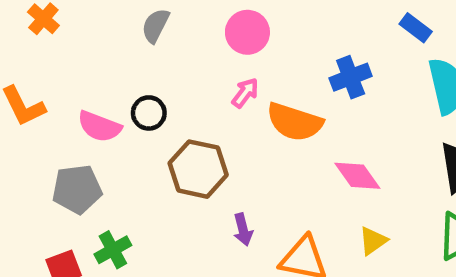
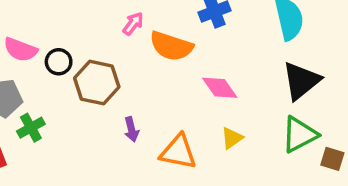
black circle: (149, 113) -> (59, 62), moved
green cross: (113, 250) -> (31, 128), moved

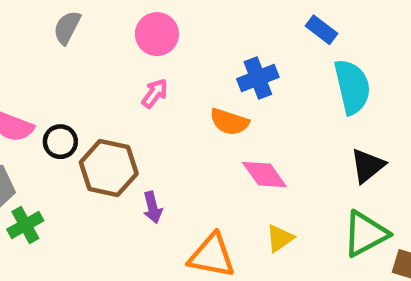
orange semicircle: (171, 46) -> (229, 122), moved, size x0.7
black triangle: (301, 81) -> (368, 166), size x0.7
purple arrow: (131, 129) -> (153, 207), moved

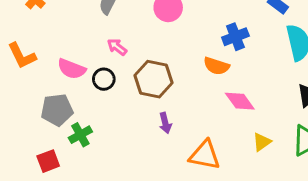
pink arrow: (155, 93) -> (117, 47), moved, turned -90
brown hexagon: (109, 168) -> (154, 79), moved
yellow triangle: (280, 238) -> (262, 142), moved

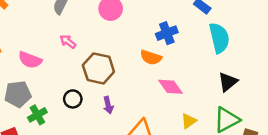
black circle: (104, 79) -> (73, 99), moved

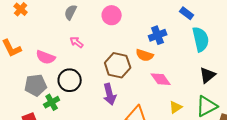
brown hexagon: (98, 68) -> (118, 65), moved
black circle: (73, 99) -> (70, 80), moved, size x1.5
purple arrow: (108, 105) -> (110, 94), size x1.5

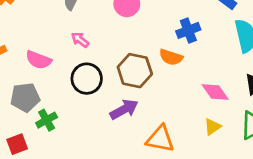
pink diamond: (161, 79) -> (215, 92), moved
black circle: (70, 80) -> (87, 79), moved
purple arrow: (110, 94) -> (124, 109), turned -105

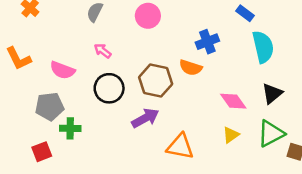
green cross: (47, 120) -> (70, 128), turned 30

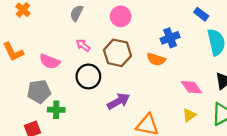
brown hexagon: (156, 81) -> (117, 53), moved

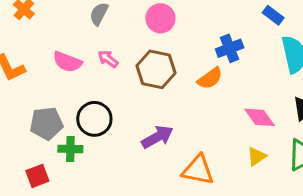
orange semicircle: (156, 59) -> (210, 78), turned -54
pink semicircle: (50, 61) -> (67, 62), moved
black circle: (88, 76) -> (94, 119), moved

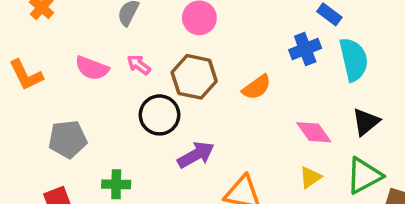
blue cross: (230, 48) -> (305, 49), moved
black circle: (94, 119) -> (160, 115), moved
green cross: (70, 149) -> (116, 184), moved

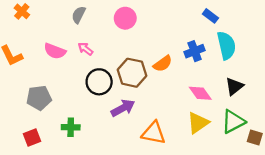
blue cross: (305, 49) -> (195, 51), moved
brown hexagon: (194, 77) -> (132, 73), moved
yellow triangle: (310, 177) -> (198, 123), size x1.5

